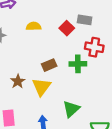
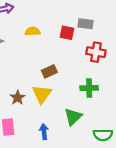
red square: (67, 28) -> (67, 33), turned -32
green cross: (78, 64) -> (89, 88), moved
brown star: (18, 81) -> (18, 98), moved

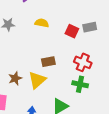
gray rectangle: (85, 24) -> (90, 27), turned -32
red cross: (96, 52) -> (83, 62), moved

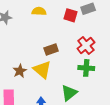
red cross: (83, 62) -> (86, 45), turned 36
yellow triangle: (37, 80) -> (42, 70), turned -30

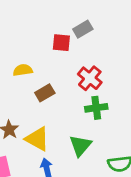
yellow semicircle: (39, 11) -> (23, 70), moved
yellow triangle: (42, 70) -> (37, 139), moved

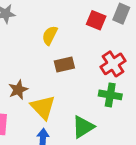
gray rectangle: (83, 29) -> (121, 14), turned -54
yellow semicircle: (23, 70) -> (50, 35), turned -72

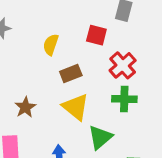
red square: (96, 20) -> (96, 35), moved
yellow triangle: (43, 107) -> (76, 107), moved

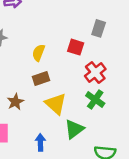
brown rectangle: (71, 73) -> (41, 79), moved
green cross: (124, 99) -> (95, 99), turned 30

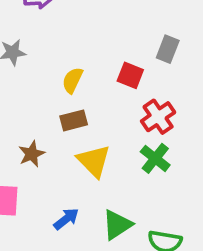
green triangle: (74, 129) -> (117, 225), moved
blue arrow: (40, 142) -> (66, 219), turned 49

